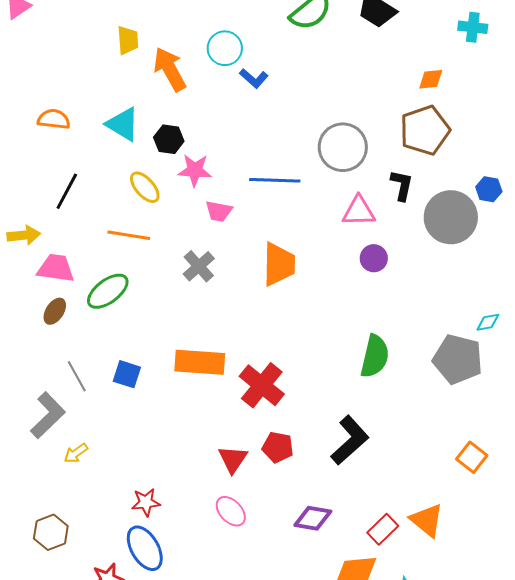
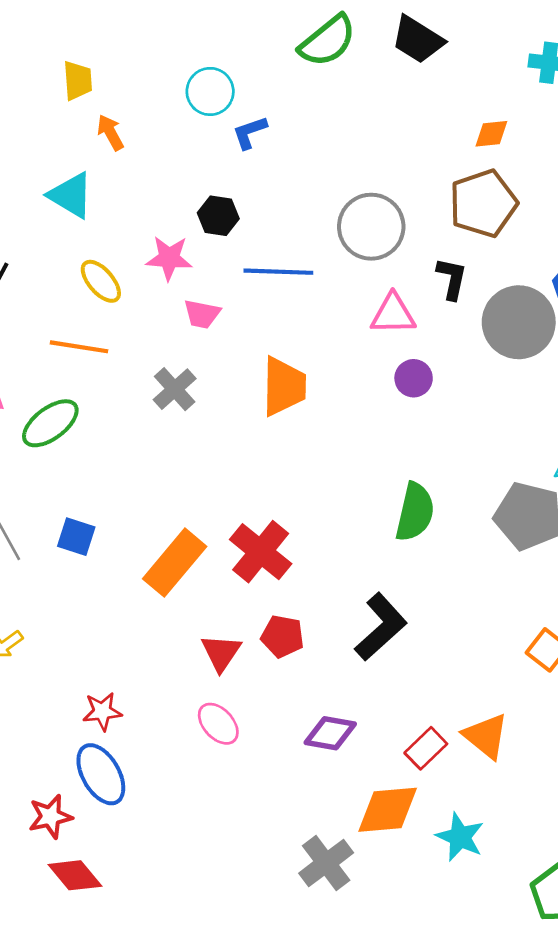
orange arrow: (170, 69) -> (110, 132), moved, size x0.6
blue L-shape: (254, 78) -> (250, 132), turned 120
black hexagon: (169, 139) -> (218, 216), moved
orange rectangle: (200, 362) -> (175, 563), moved, turned -54

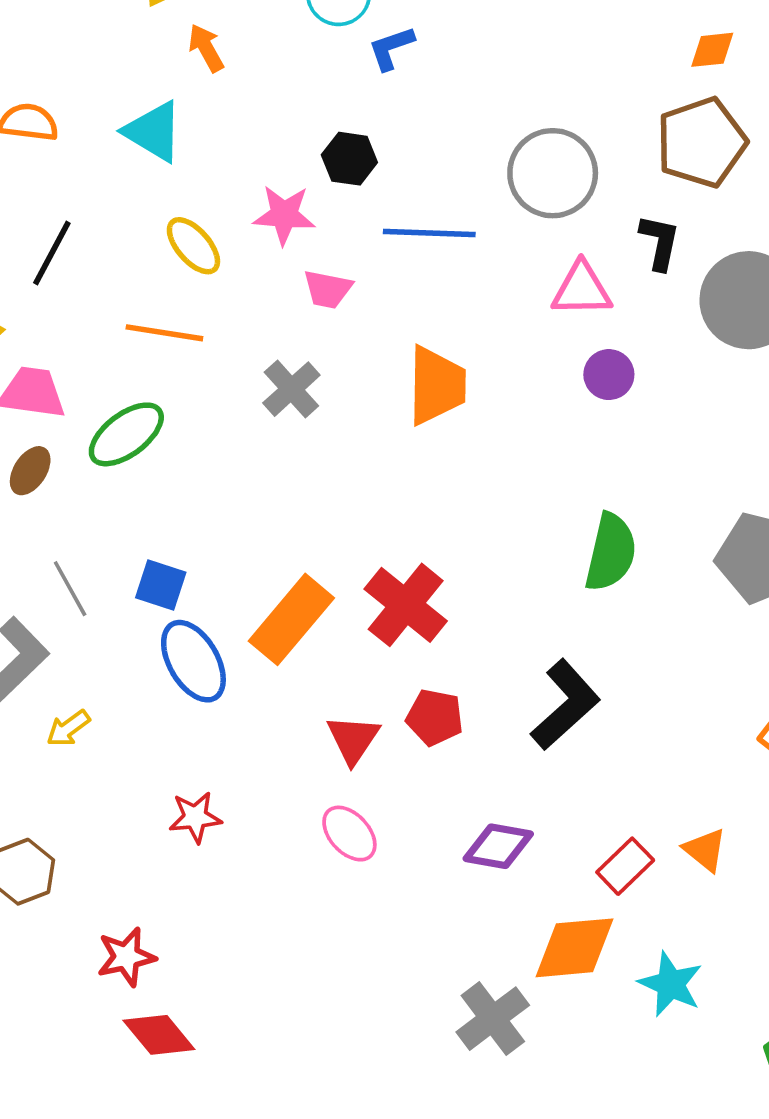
orange triangle: (486, 736) -> (705, 850), size x0.7
blue ellipse: (101, 774) -> (193, 661), moved

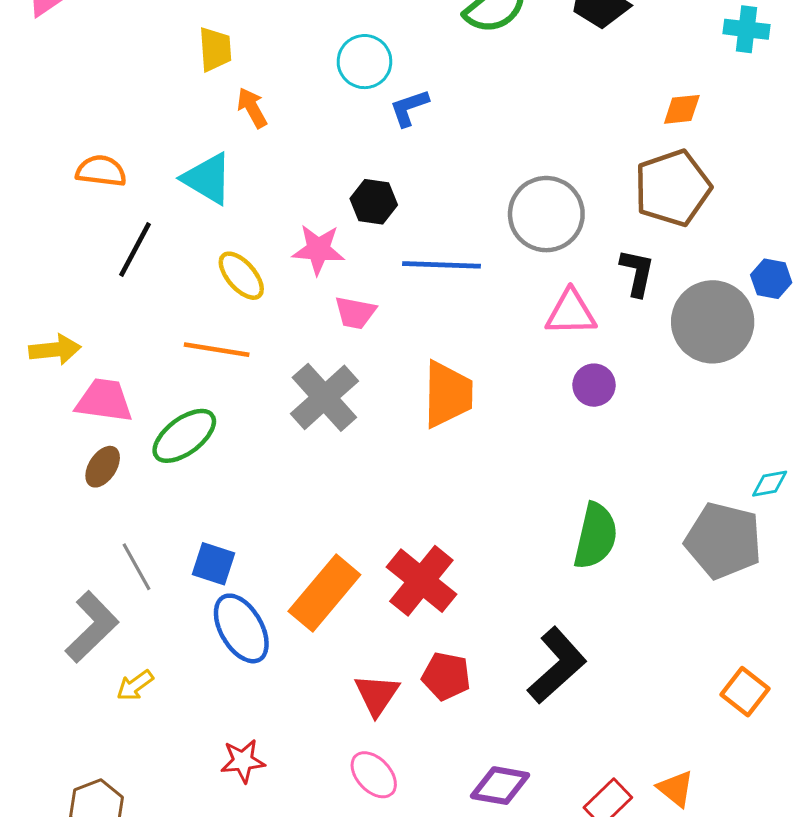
black line: (52, 253) -> (135, 249), moved
gray cross: (291, 389) -> (324, 397), size x1.4

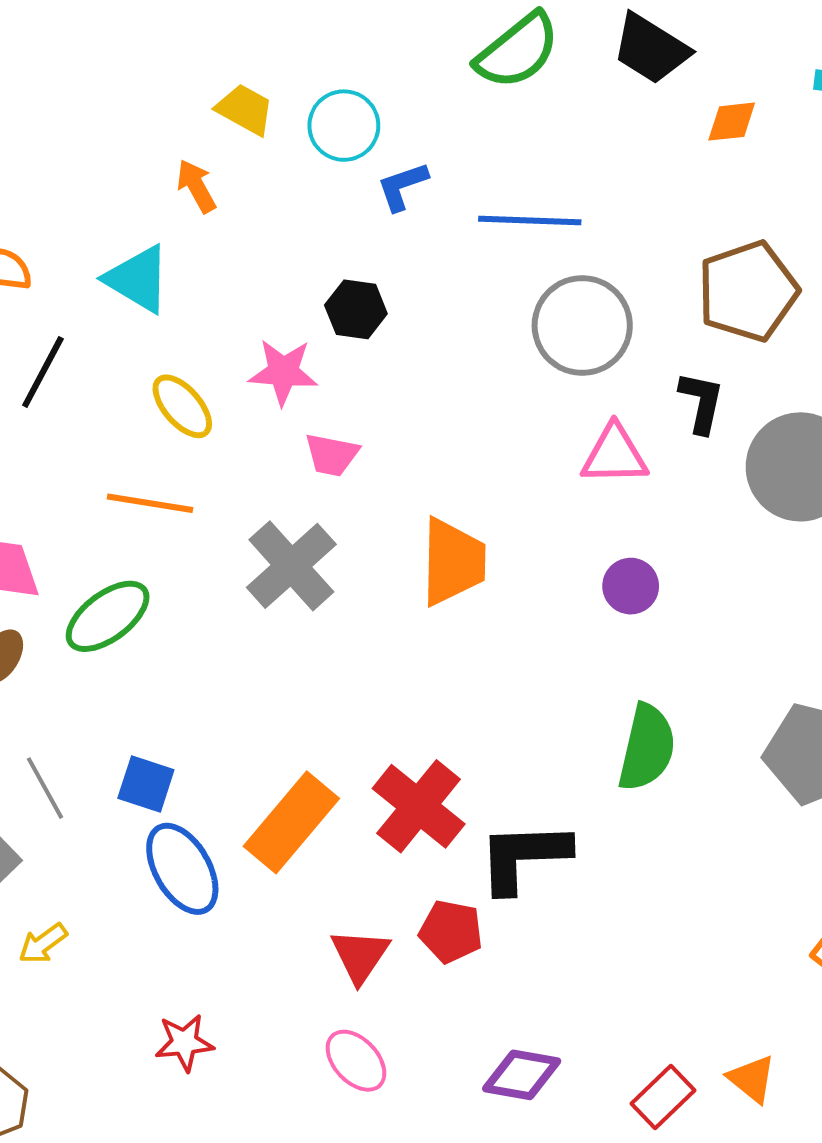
yellow trapezoid: (215, 49) -> (245, 109), moved, turned -57
orange diamond: (682, 109) -> (732, 122), moved
blue line: (442, 265) -> (530, 220), moved
purple circle: (594, 385) -> (631, 586), moved
black L-shape: (557, 665) -> (524, 857), moved, turned -140

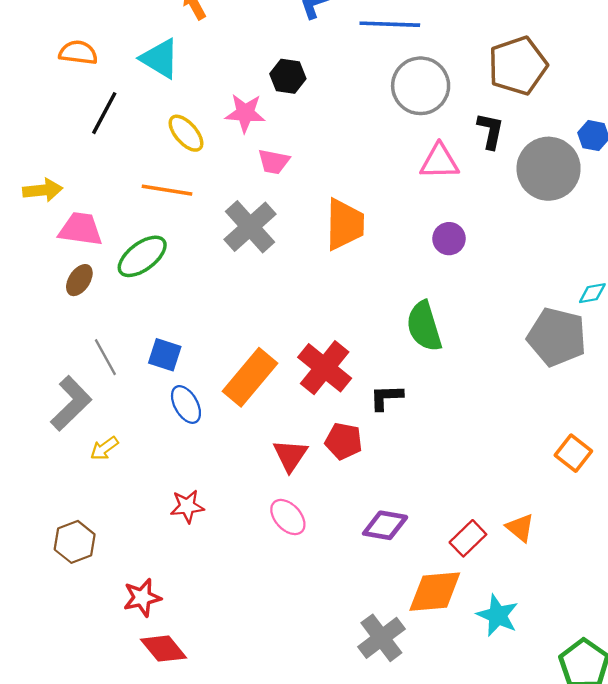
green semicircle: (647, 748) -> (424, 326), moved, turned 150
black L-shape: (524, 857) -> (386, 397), size x0.6
blue ellipse: (182, 869) -> (186, 404), size x0.7

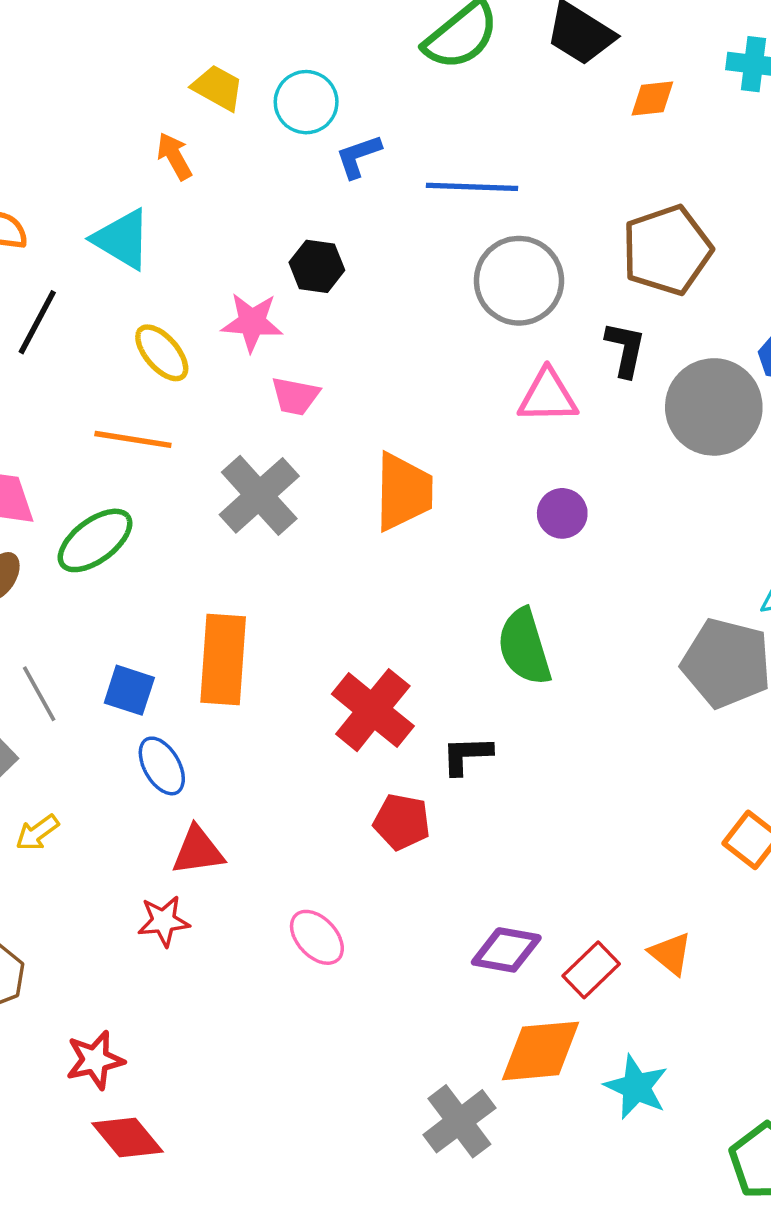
orange rectangle: (250, 377) -> (223, 660), moved, turned -36
red triangle: (290, 455) -> (198, 851), moved, turned 48
purple diamond: (385, 525) -> (506, 950), moved

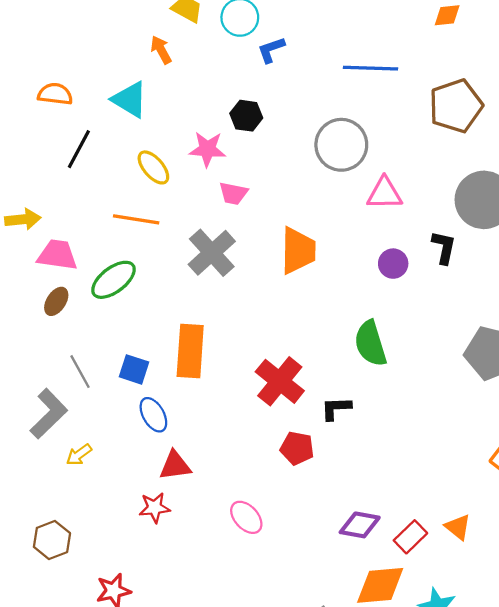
blue line: (472, 187) -> (370, 68), moved
gray circle: (519, 281) -> (341, 145), moved
black L-shape: (625, 349) -> (444, 247), moved

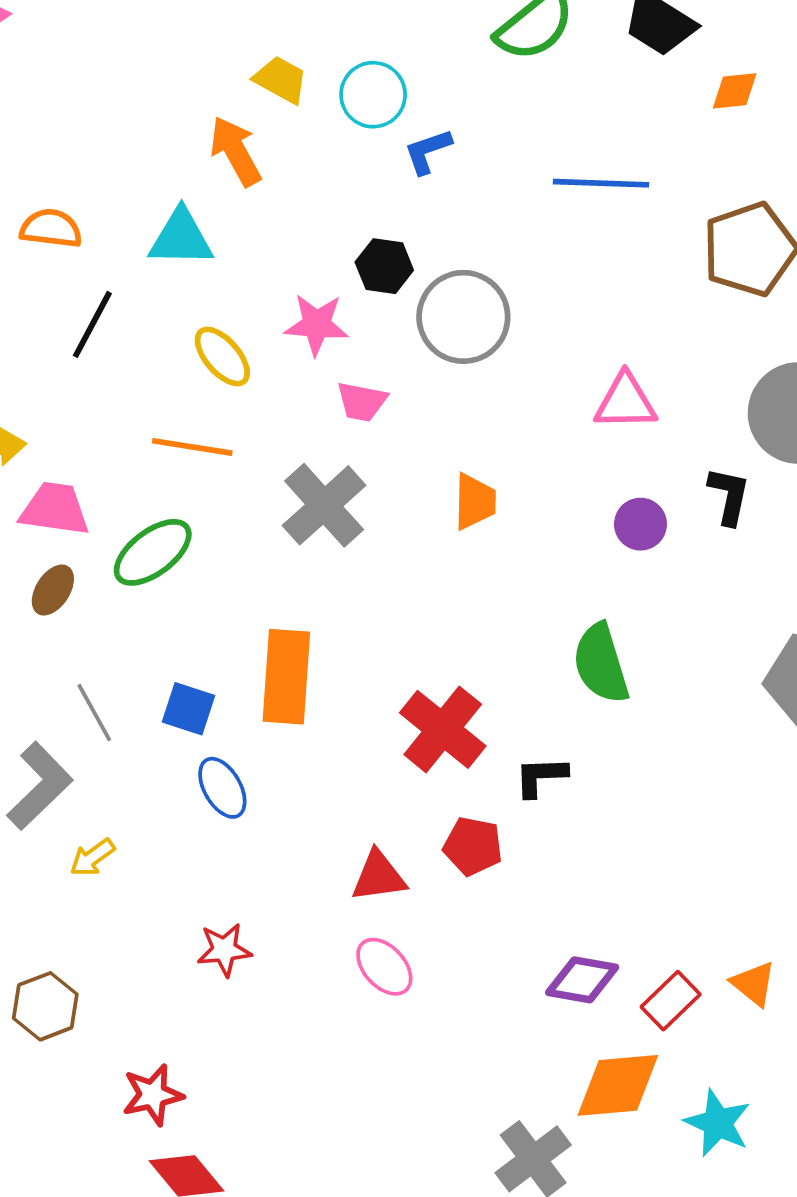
orange arrow: (161, 50) -> (236, 151), size x1.4
cyan triangle: (130, 99) -> (181, 238), turned -30
gray circle: (341, 145) -> (463, 317), moved
orange trapezoid: (298, 251) -> (475, 502), size x0.7
red triangle: (175, 466) -> (379, 876), moved

